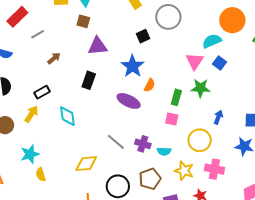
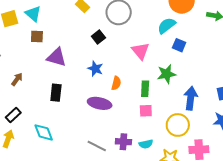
purple triangle: (98, 46) -> (57, 57), turned 35
pink triangle: (194, 61) -> (140, 51), moved
blue star: (133, 66) -> (95, 69), size x0.7
blue arrow: (218, 117) -> (191, 98), size x1.6

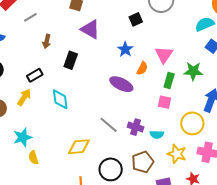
pink triangle: (140, 51) -> (164, 55), moved
brown arrow: (17, 79) -> (47, 41), turned 144
black rectangle: (56, 93) -> (71, 60), moved

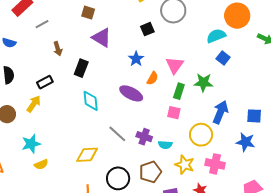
brown arrow: (47, 41) -> (58, 49), turned -32
cyan diamond: (60, 99) -> (91, 101), moved
yellow semicircle: (33, 158) -> (41, 164), turned -96

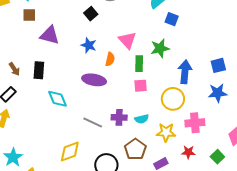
brown arrow: (58, 49) -> (14, 69), moved

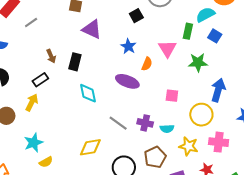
green rectangle: (139, 64) -> (188, 31), moved

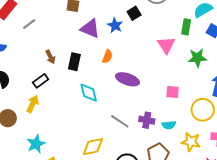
blue star: (128, 46) -> (115, 25), moved
orange semicircle: (147, 64) -> (107, 56), moved

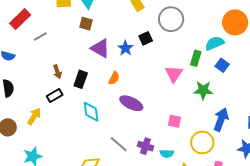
black rectangle: (41, 81) -> (55, 95), moved

